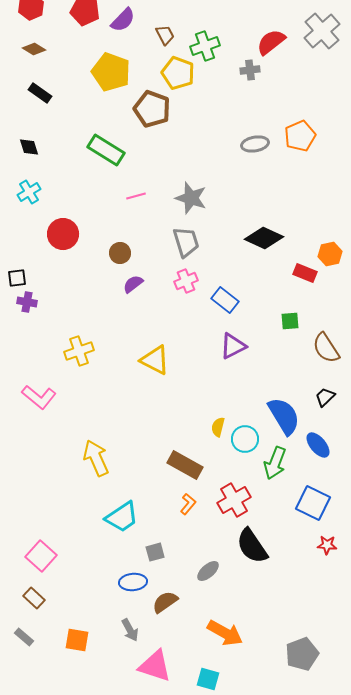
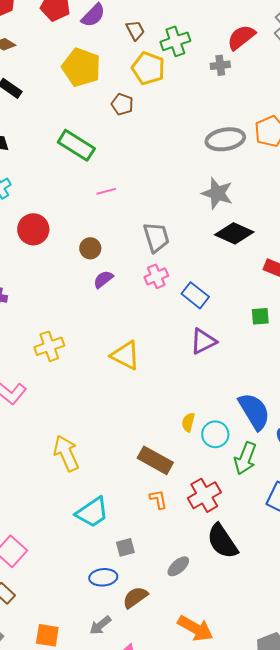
brown pentagon: (152, 109) -> (122, 104), size x0.6
gray ellipse: (255, 144) -> (225, 139), size x1.4
gray star: (191, 198) -> (217, 193), moved
orange L-shape: (188, 504) -> (158, 499), turned -50
gray arrow: (130, 630) -> (100, 625), turned 80

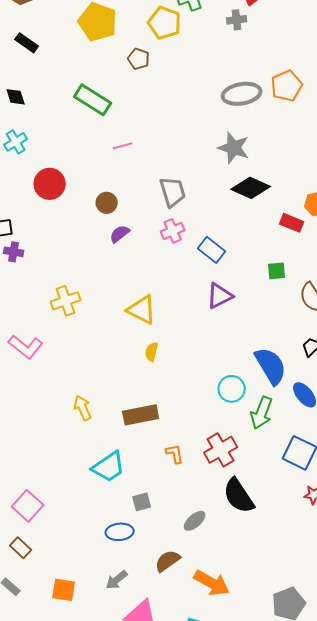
yellow semicircle: (188, 422) -> (152, 352), moved
yellow arrow: (66, 453) -> (83, 408), size x0.7
brown rectangle: (155, 460) -> (141, 415), moved, turned -40
brown semicircle: (135, 597) -> (168, 561), moved

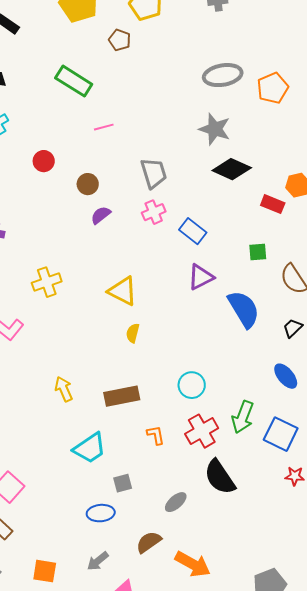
orange pentagon: (287, 86) -> (273, 88), moved
red circle: (50, 184) -> (44, 161), moved, size x0.7
blue semicircle: (271, 366) -> (244, 309), moved
cyan circle: (232, 389) -> (192, 385), moved
green arrow: (262, 413) -> (243, 417), moved

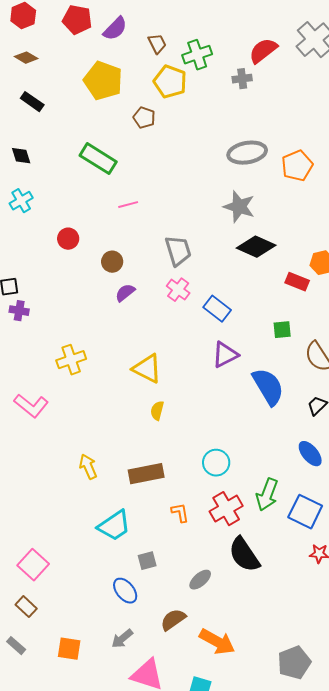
pink cross: (154, 212) -> (178, 290), turned -30
blue ellipse: (101, 513) -> (125, 591), turned 56

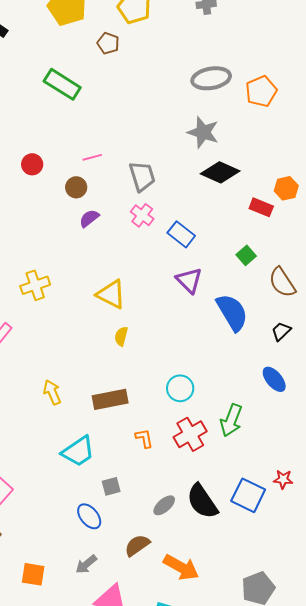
pink line: (128, 205) -> (92, 157), moved
green square: (282, 330) -> (246, 255), turned -36
purple triangle: (225, 355) -> (189, 280), turned -48
blue square: (305, 512) -> (248, 495), moved
black semicircle: (244, 555) -> (202, 501), moved

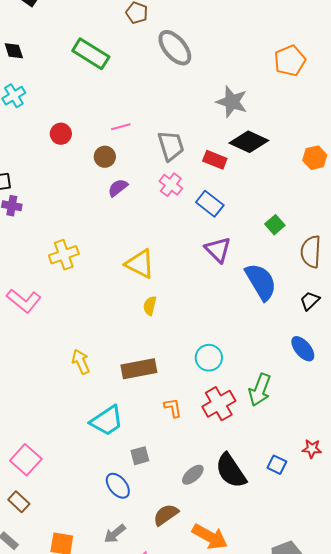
gray ellipse: (211, 78) -> (175, 48), moved, turned 60
red rectangle: (261, 207) -> (215, 160), moved
brown semicircle: (282, 282) -> (311, 252), turned 36
blue square: (248, 495) -> (277, 465), size x0.6

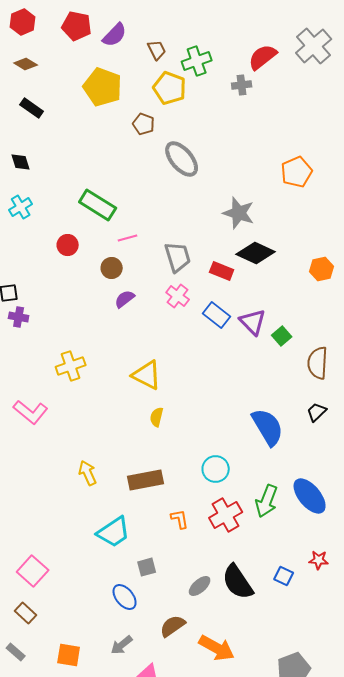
green rectangle: (91, 54) -> (98, 205), moved
purple triangle: (218, 250) -> (253, 322), moved
blue semicircle: (261, 282) -> (268, 427), moved
blue ellipse: (303, 349) -> (310, 496), moved, size x1.4

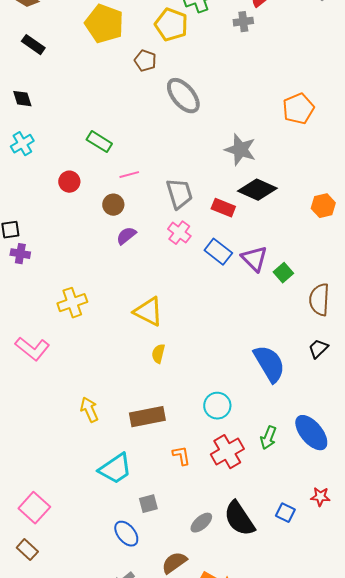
green rectangle: (98, 205) -> (99, 142), size x0.7
green arrow: (267, 501) -> (268, 438), size x0.7

